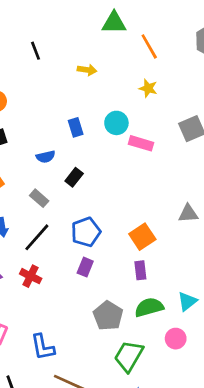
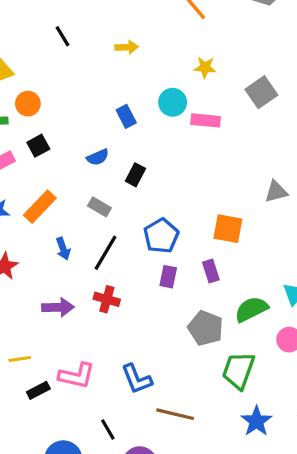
yellow star: (148, 88) -> (205, 67), moved
orange square: (142, 237) -> (228, 229), turned -35
purple rectangle: (140, 270) -> (211, 271), moved

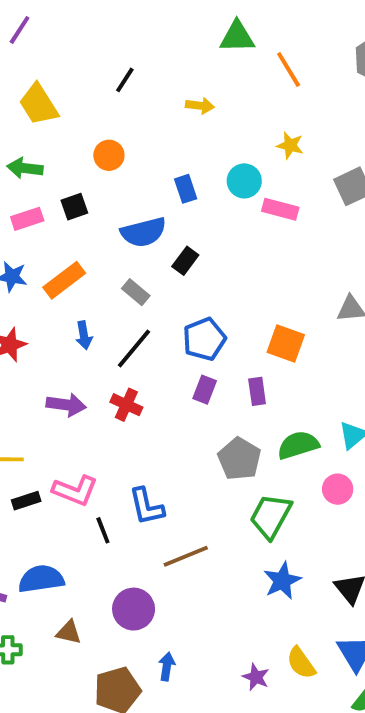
black line: (63, 36) -> (125, 80), turned 55
orange circle: (28, 104) -> (109, 155), moved
blue semicircle: (98, 157) -> (143, 232), size x1.6
brown line: (175, 414) -> (186, 556), turned -45
black line: (108, 429) -> (103, 530), moved

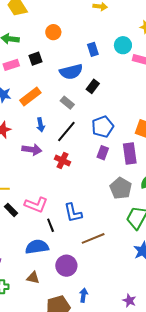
purple rectangle: (257, 391) -> (130, 153), size x1.5
purple arrow: (66, 405) -> (32, 150), moved
black rectangle: (26, 501) -> (11, 210), turned 64
blue semicircle: (41, 579) -> (37, 247), moved

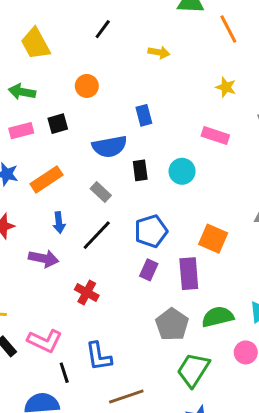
cyan circle: (123, 45) -> (182, 171), moved
black rectangle: (93, 86) -> (140, 170), turned -48
red cross: (63, 160) -> (87, 292), moved

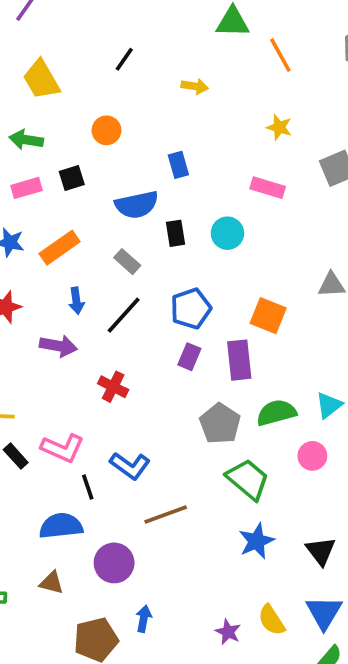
blue L-shape: (99, 356) -> (130, 466), turned -44
green trapezoid: (193, 370) -> (248, 479), turned 99

